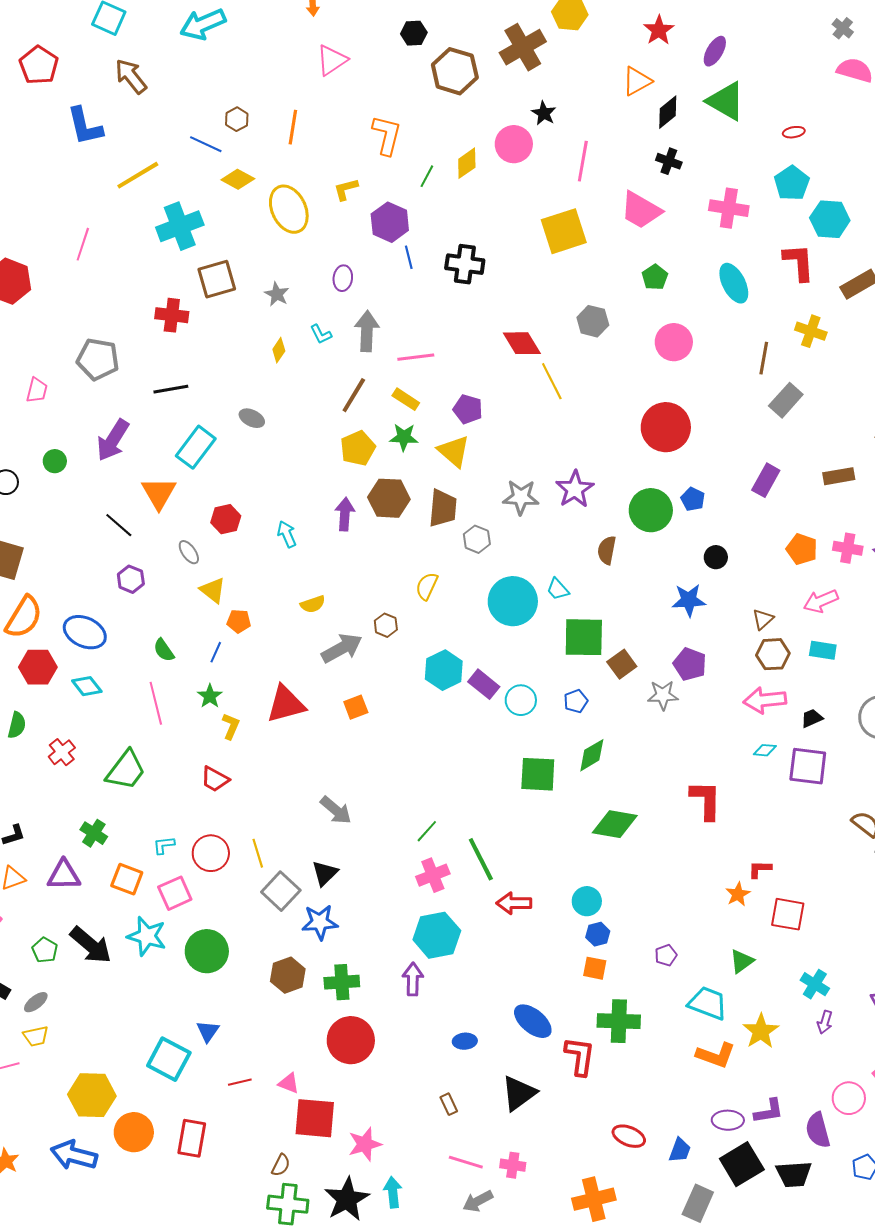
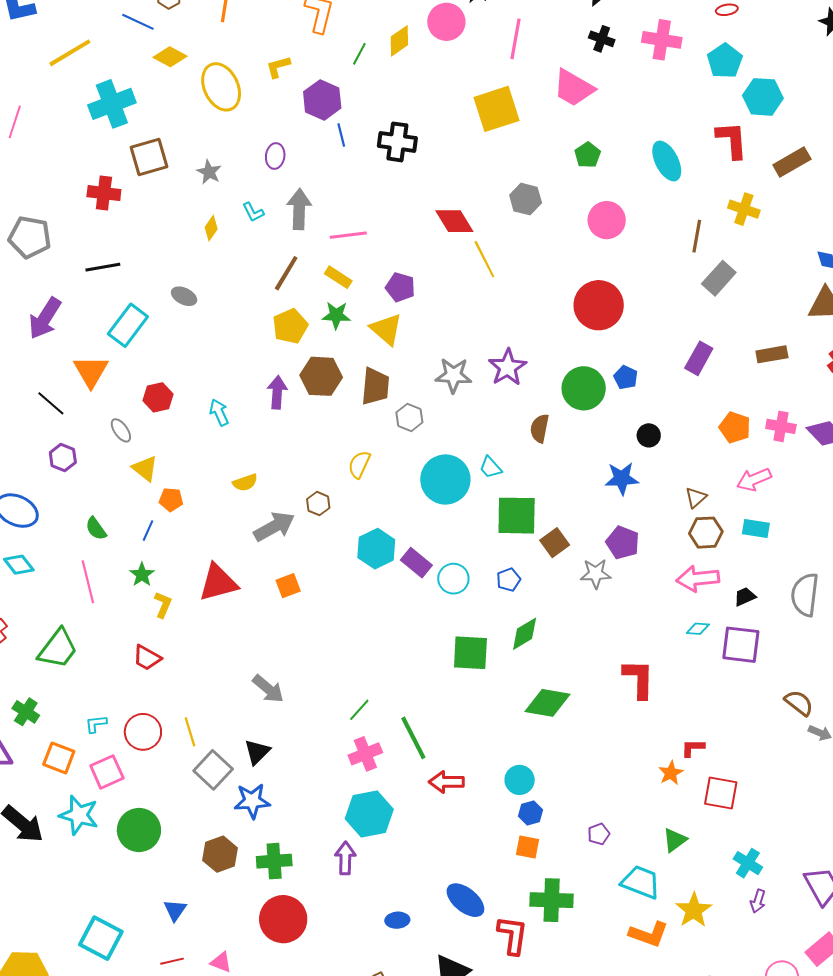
pink cross: (729, 208) -> (662, 40), moved
blue triangle: (208, 1031) -> (175, 910), moved

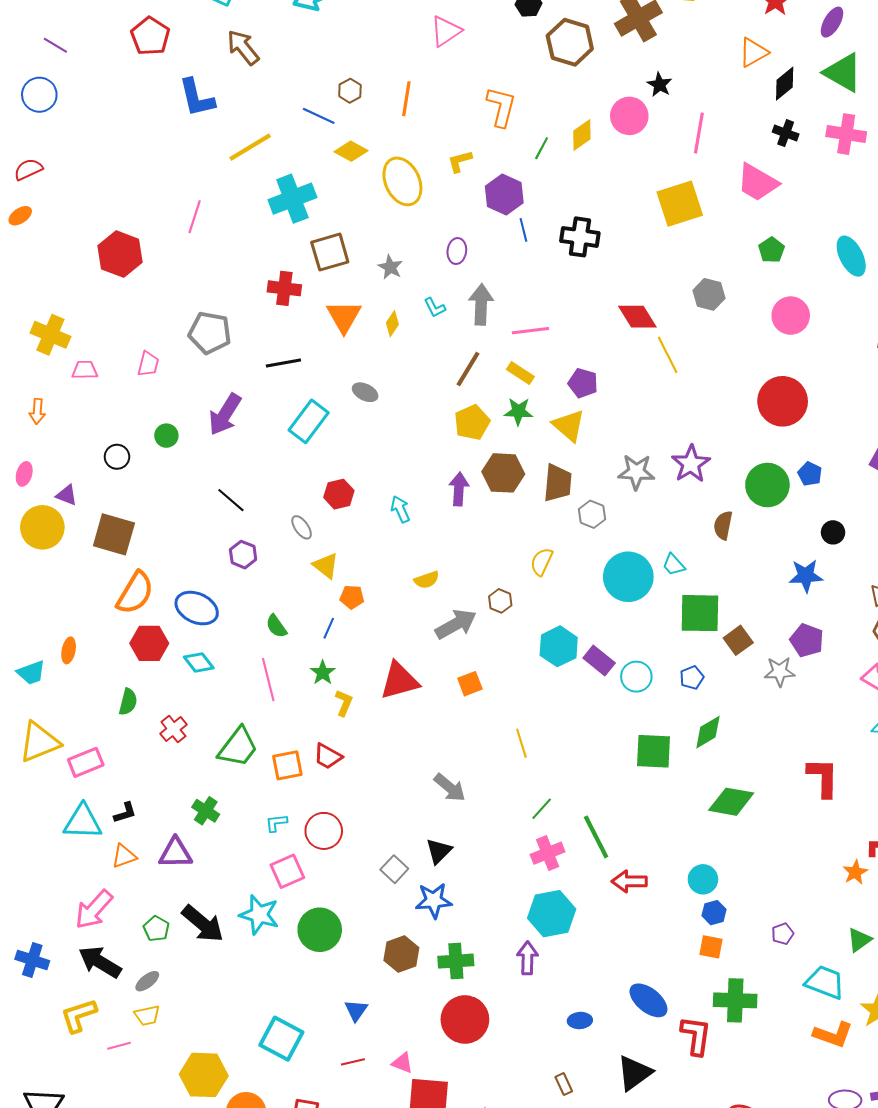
orange triangle: (91, 371) -> (344, 317), moved
yellow line: (190, 732) -> (521, 743), moved
orange square: (59, 758) -> (287, 765), moved, turned -32
gray square: (213, 770) -> (394, 869), size x0.7

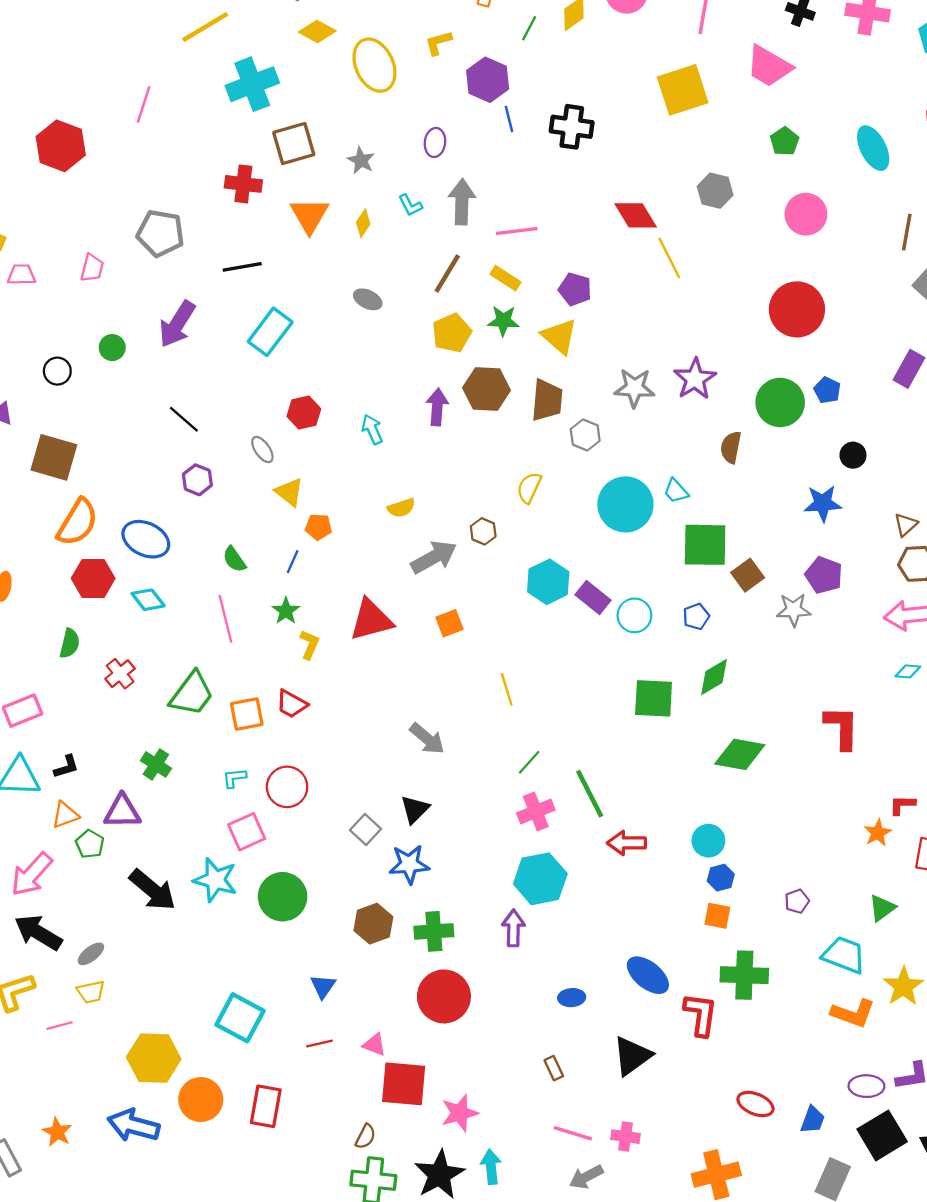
gray ellipse: (365, 392) -> (368, 299), moved
green pentagon: (156, 929) -> (90, 844), moved

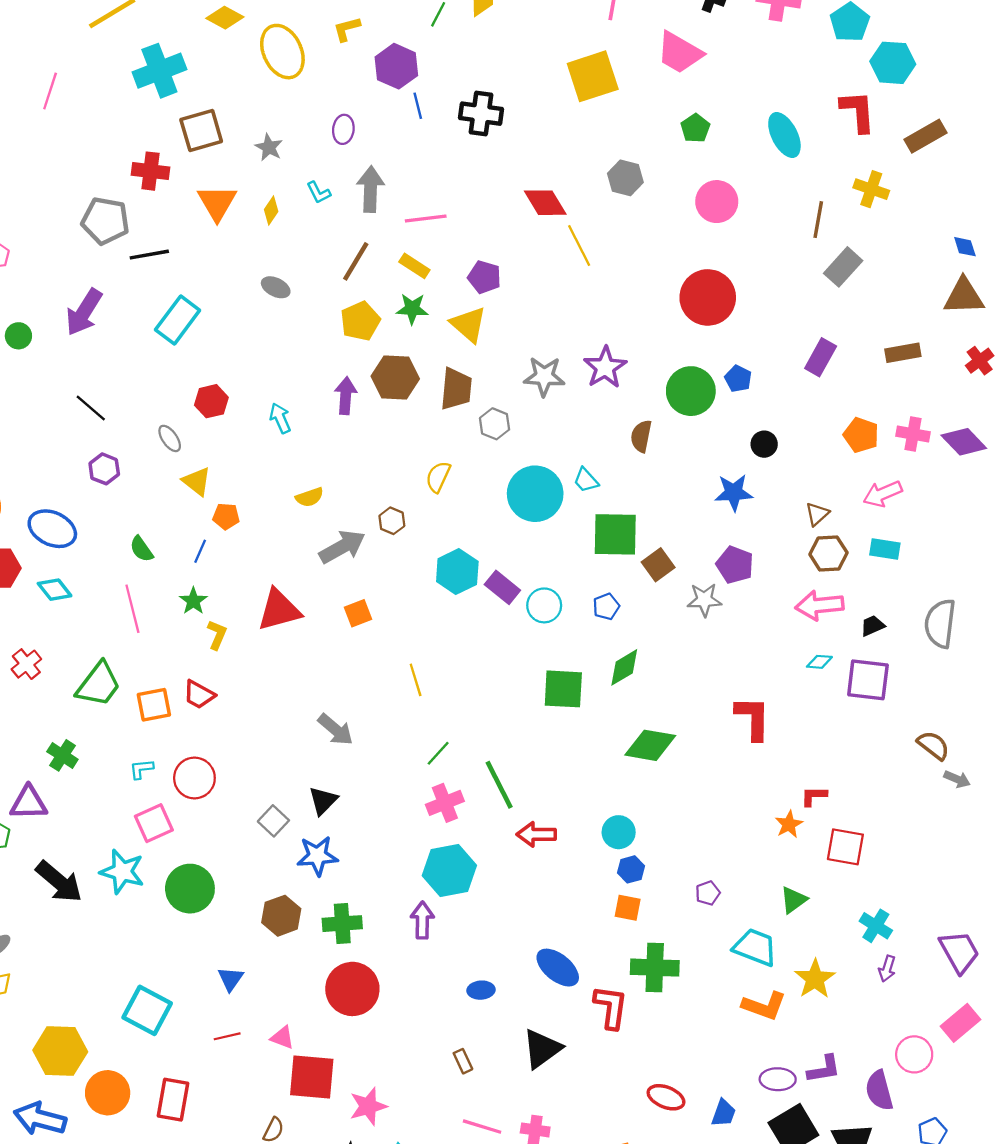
gray pentagon: (160, 233) -> (105, 221), moved

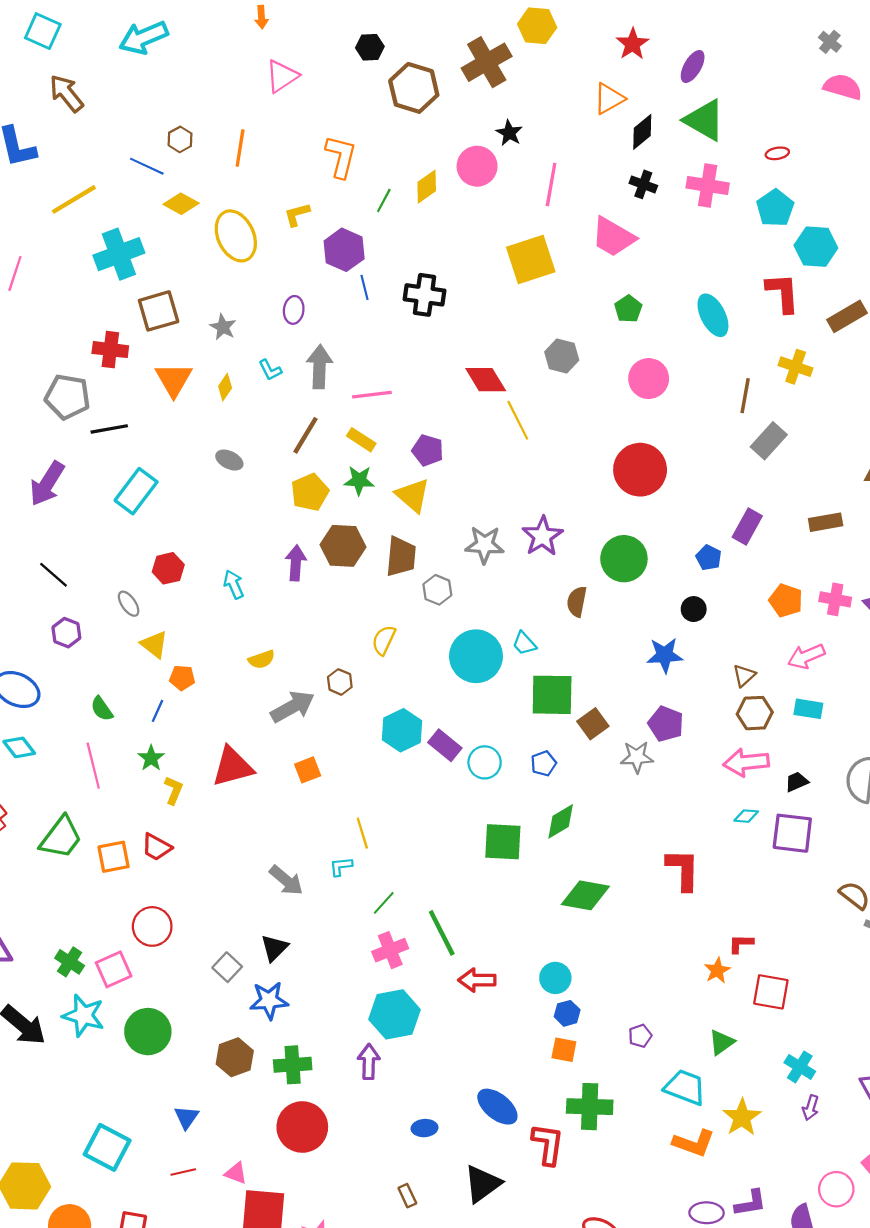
blue pentagon: (738, 379) -> (709, 558), moved
green cross: (62, 755) -> (70, 962), moved
cyan L-shape: (141, 769) -> (341, 866), moved

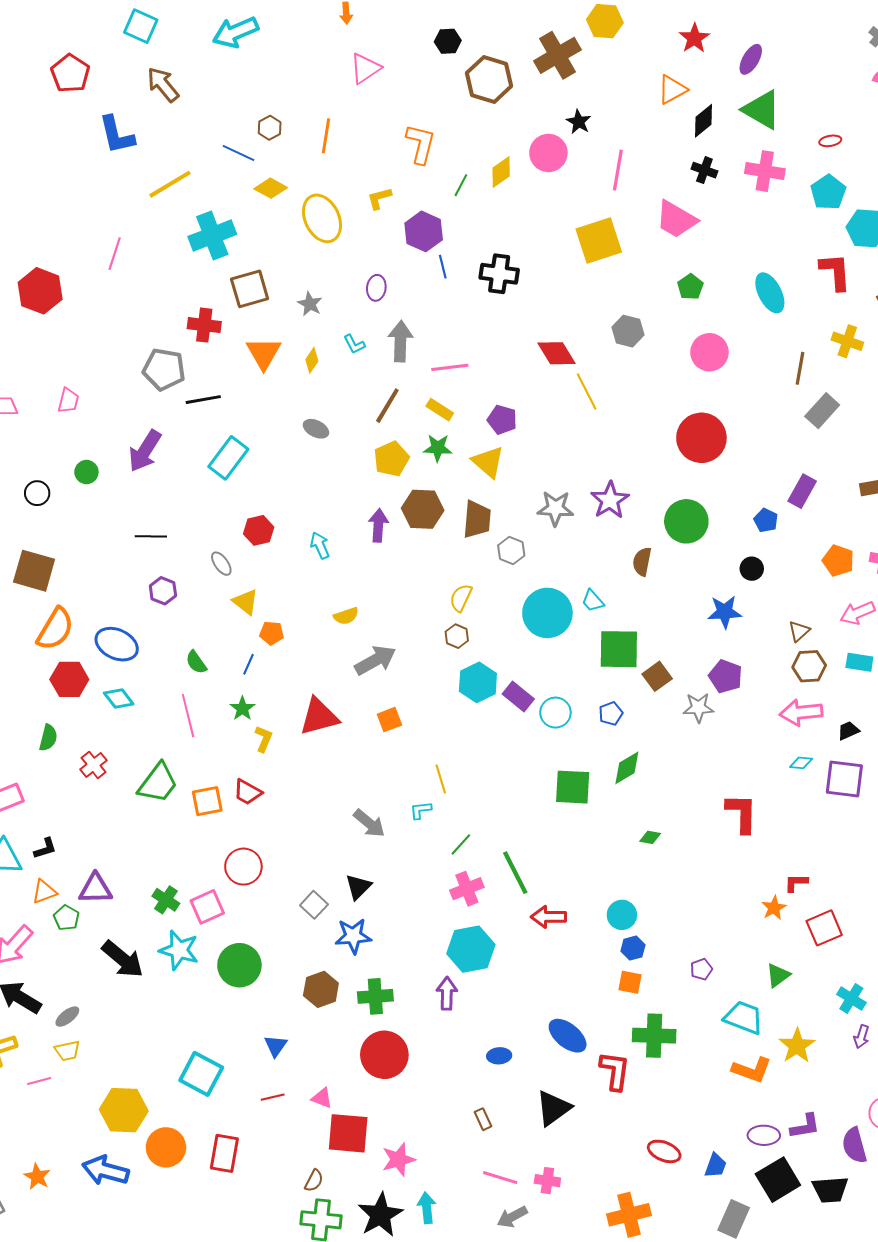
black line: (53, 575) -> (151, 536), turned -40
brown hexagon: (340, 682) -> (457, 636), moved
green diamond: (585, 895) -> (650, 837), size x0.5
red square: (771, 992) -> (824, 928), turned -33

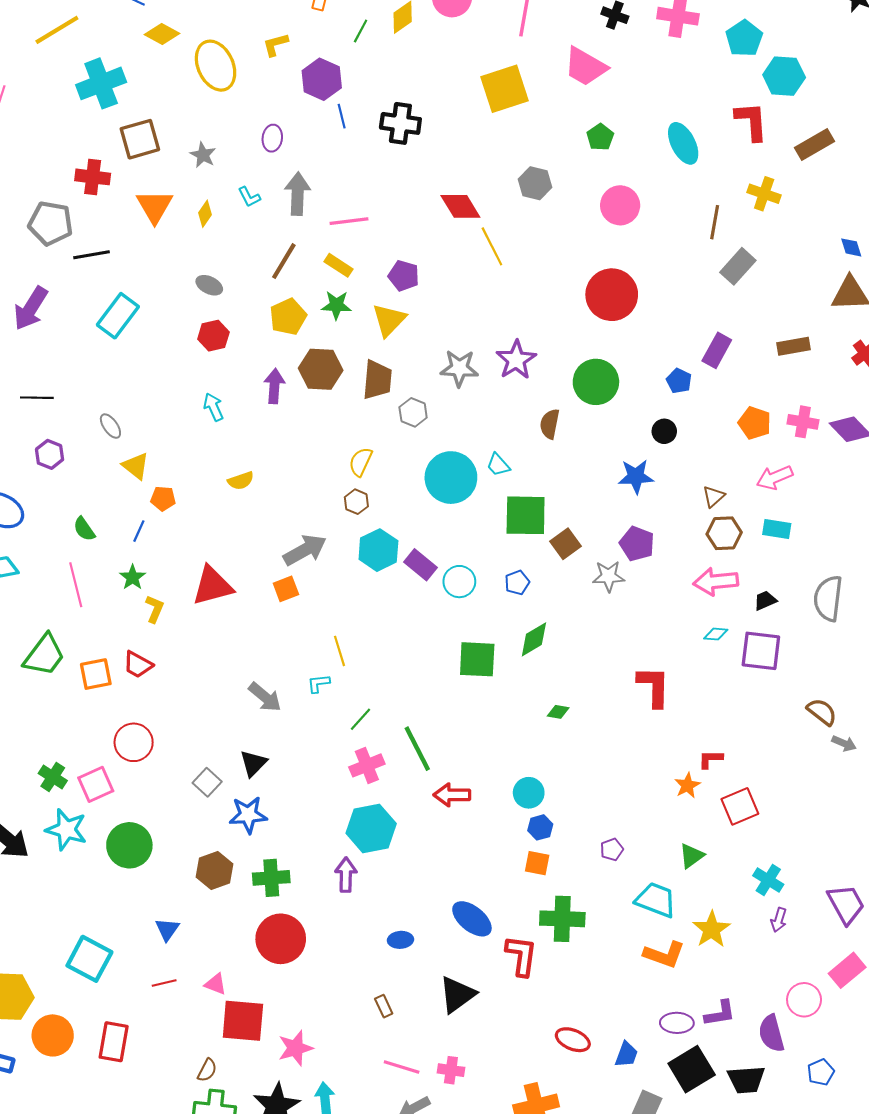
yellow triangle: (488, 462) -> (389, 320), turned 33
red hexagon: (259, 530) -> (213, 336), moved
gray arrow: (375, 660) -> (305, 550), moved

